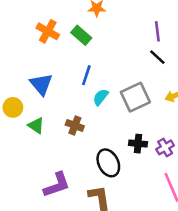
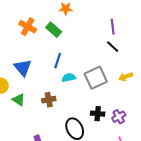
cyan semicircle: (101, 97) -> (69, 78), turned 40
brown cross: (75, 125) -> (49, 100), turned -32

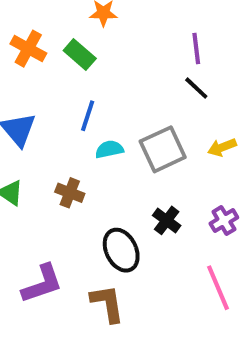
brown cross: (49, 100) -> (70, 193), turned 32
black cross: (98, 114) -> (167, 220), turned 32
purple cross: (119, 117) -> (224, 220), moved

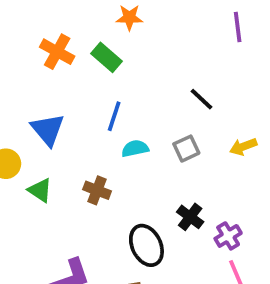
purple line: (196, 49) -> (238, 27), moved
black line: (196, 88) -> (201, 99), moved
gray square: (163, 149) -> (186, 149), size x0.6
purple cross: (224, 220) -> (228, 236), moved

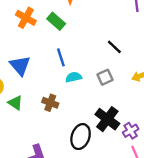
blue line: (114, 116) -> (61, 57), turned -36
black cross: (190, 217) -> (107, 119), size x1.5
black ellipse: (146, 245) -> (81, 137), turned 45

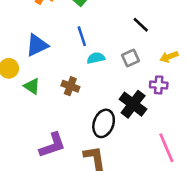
blue triangle: (20, 66) -> (37, 45), turned 45
purple cross: (131, 131) -> (159, 85), moved, turned 35

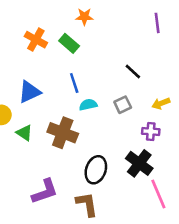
brown cross: (70, 86) -> (63, 133), size x1.6
black cross: (133, 104) -> (139, 163), moved

